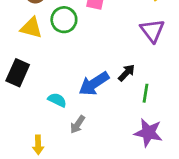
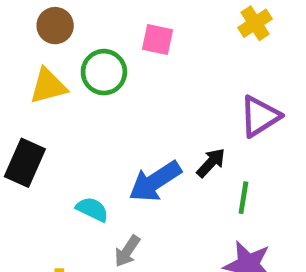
yellow triangle: (31, 28) -> (48, 86), turned -30
purple triangle: (152, 31) -> (260, 116), moved, turned 35

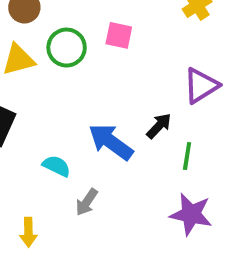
pink square: (157, 40) -> (119, 35), moved
blue arrow: (155, 181) -> (111, 142), turned 69

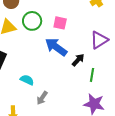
pink square: (119, 35) -> (60, 23), moved
blue arrow: (111, 142) -> (56, 47), moved

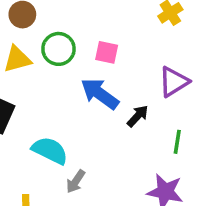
green line: (92, 75) -> (177, 142), moved
cyan semicircle: (27, 80) -> (50, 150), size x1.5

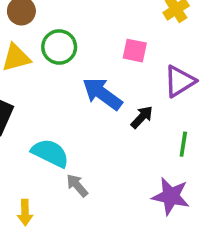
pink square: (107, 52) -> (135, 51), moved
gray arrow: (76, 181) -> (77, 185), turned 105

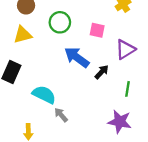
green circle: (59, 47) -> (60, 22), moved

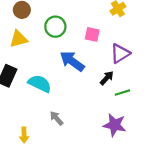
black arrow: (102, 72) -> (107, 78), moved
green line: (128, 89) -> (122, 93), turned 64
cyan semicircle: (44, 95) -> (40, 84), moved

